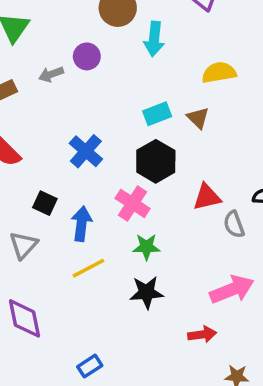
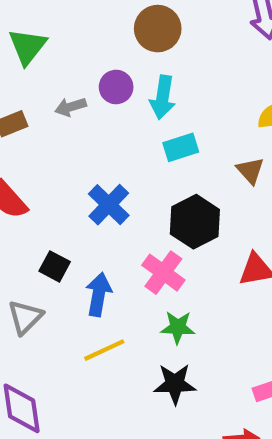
cyan arrow: (154, 39) -> (163, 97), moved
cyan rectangle: (157, 114) -> (181, 147), moved

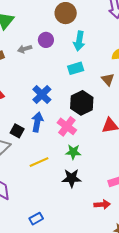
cyan arrow: (163, 97) -> (79, 41), moved
black square: (55, 266) -> (17, 131), moved
blue arrow: (99, 294) -> (37, 122), moved

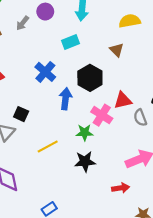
gray arrow: (25, 49) -> (23, 23), turned -32
cyan rectangle: (76, 68) -> (71, 42), moved
blue arrow: (37, 122) -> (65, 99), moved
pink cross: (67, 126) -> (102, 115), moved

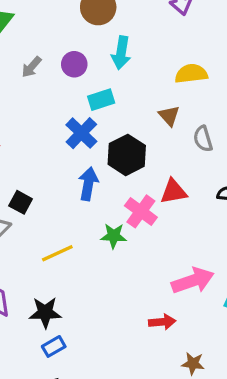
purple circle: (45, 12) -> (74, 64), moved
blue cross: (45, 72) -> (81, 133), moved
gray semicircle: (140, 118) -> (203, 139), moved
black star: (85, 162) -> (45, 313), moved

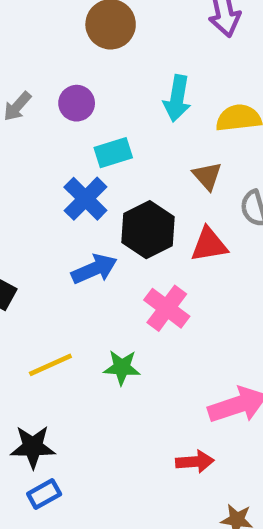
cyan arrow: (121, 53) -> (177, 98), moved
blue arrow: (88, 184) -> (94, 269), turned 56
red triangle: (174, 192) -> (209, 245), moved
green star: (114, 236) -> (122, 367), moved

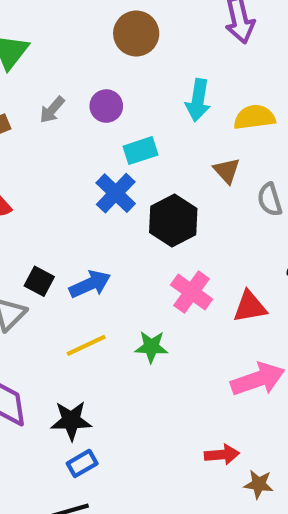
red triangle: (209, 245) -> (250, 307), moved
blue arrow: (94, 269) -> (90, 284), moved
red arrow: (195, 462) -> (222, 455), moved

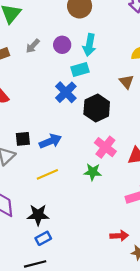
cyan arrow: (198, 100) -> (89, 45), moved
black square: (39, 281) -> (23, 139), turned -35
green star: (151, 347) -> (93, 172), moved

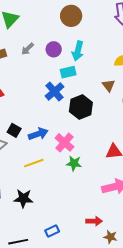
black square: (23, 139) -> (14, 130), turned 32
pink cross: (105, 147) -> (64, 142), moved
blue rectangle: (43, 238) -> (52, 231), moved

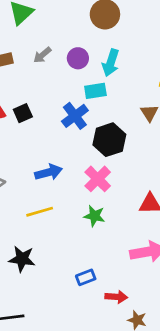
black square: (14, 130) -> (23, 113), moved, turned 32
pink cross: (64, 142) -> (98, 179), moved
blue rectangle: (52, 231) -> (86, 277), moved

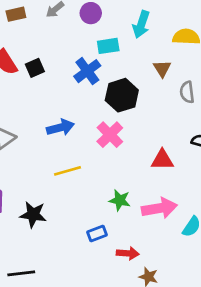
cyan arrow: (111, 63) -> (141, 24), moved
yellow line: (40, 212) -> (68, 171), moved
green star: (94, 216) -> (120, 200), moved

